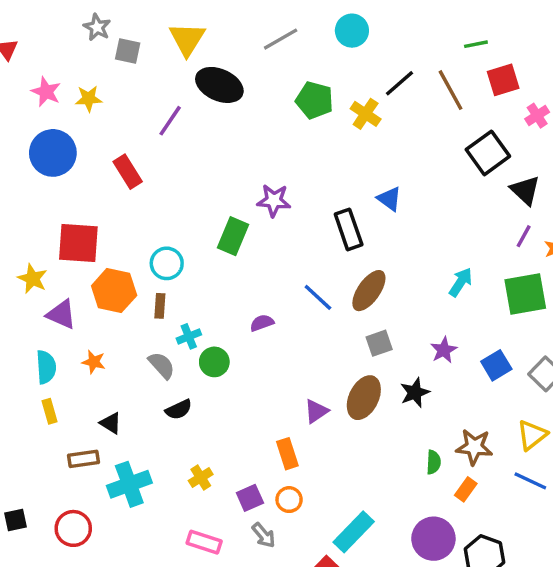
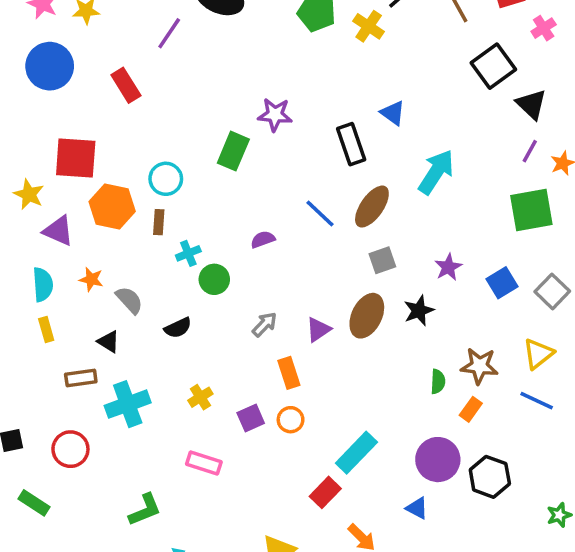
cyan arrow: (461, 282) -> (436, 172), moved, size x1.5
gray semicircle: (162, 365) -> (129, 300), moved
gray arrow: (264, 535) -> (265, 324), moved, turned -96

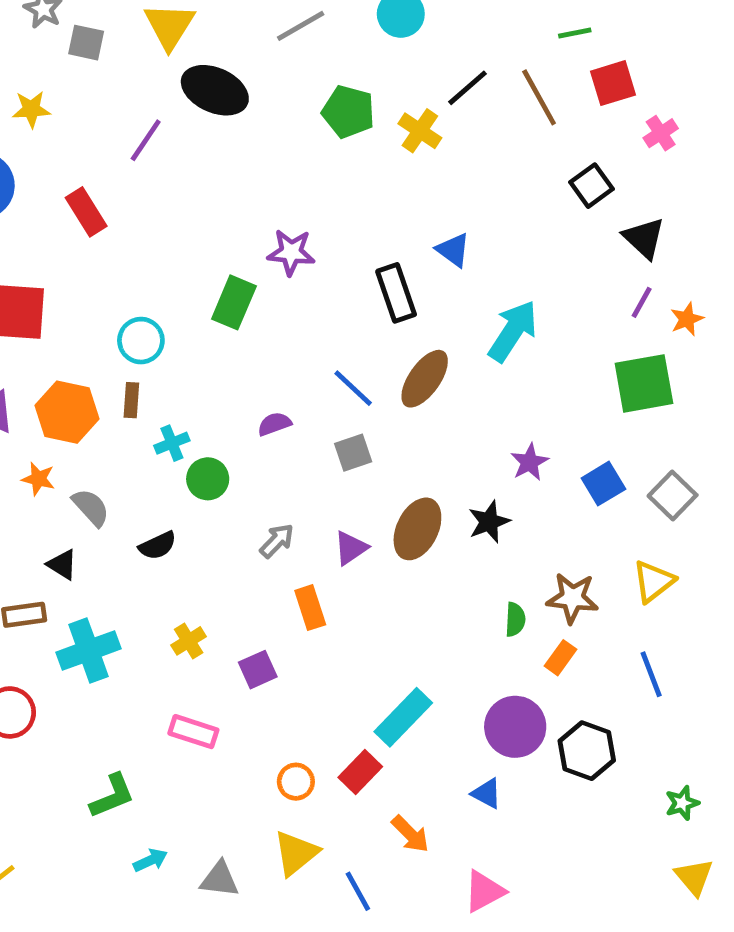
black square: (493, 66) -> (592, 186), size x0.7
orange hexagon: (112, 207) -> (67, 412), moved
gray square: (382, 260) -> (353, 453), moved
blue line: (537, 401) -> (651, 674), moved, turned 44
orange circle: (291, 420) -> (296, 782), moved

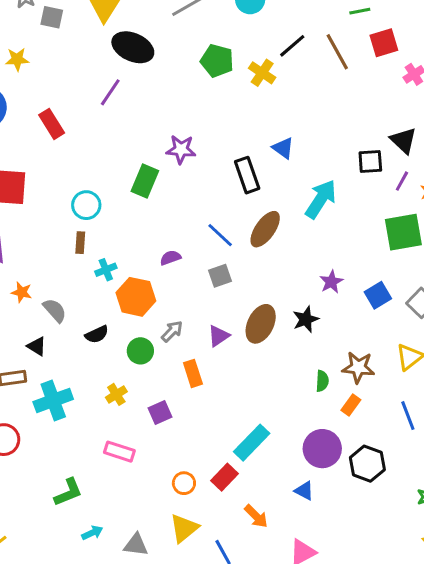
purple line: (146, 140) -> (110, 92), moved
black square: (592, 186) -> (370, 161), moved, turned 32
orange hexagon: (67, 412) -> (136, 297), moved
green circle: (208, 479) -> (140, 351), moved

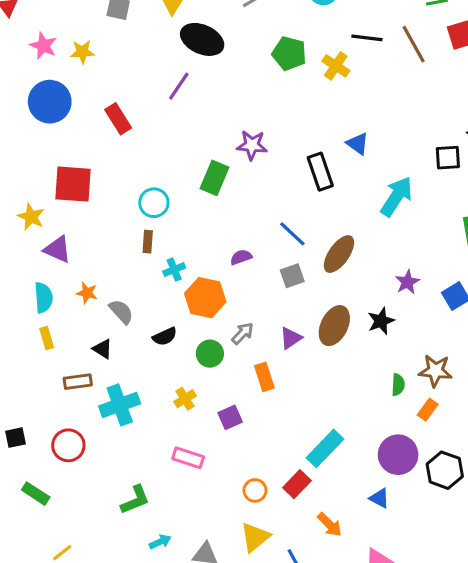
black line: (292, 46) -> (367, 38), turned 48
brown ellipse: (265, 229) -> (339, 254), moved

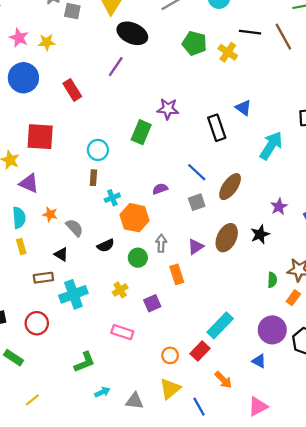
gray arrow: (243, 333) -> (161, 243), turned -42

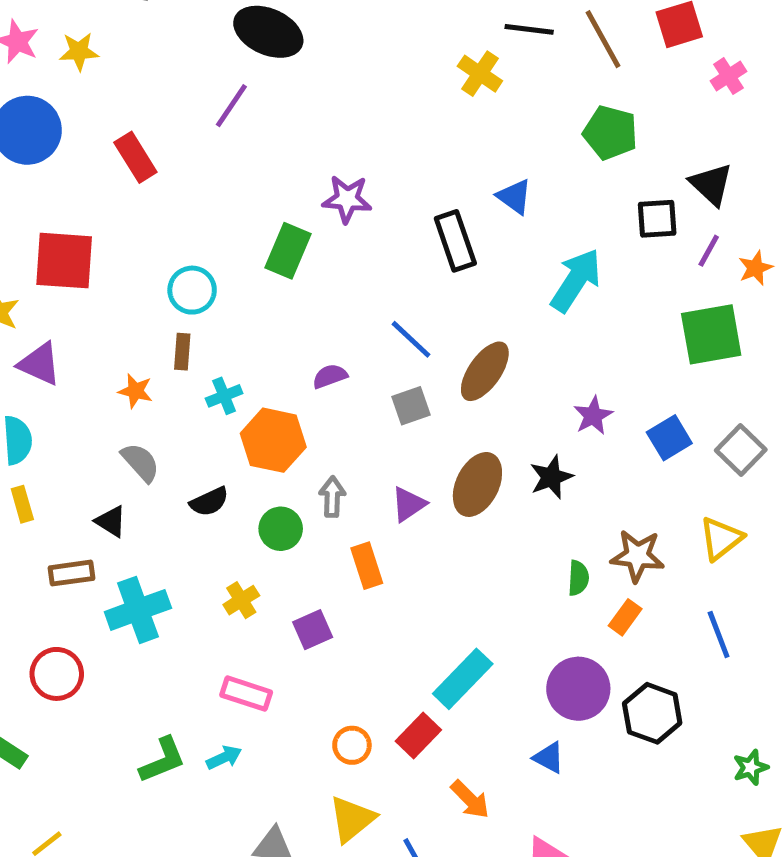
green pentagon: (194, 43) -> (610, 133), moved
orange star: (50, 214) -> (135, 391), moved
cyan arrow: (102, 392) -> (224, 758), moved

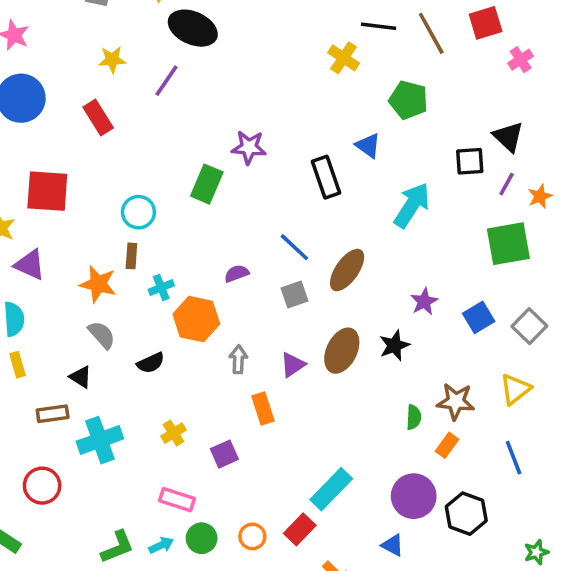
yellow star: (79, 51) -> (112, 60), moved
green pentagon: (610, 133) -> (408, 100), moved
orange star: (135, 391) -> (98, 284), size x1.5
green circle: (281, 529) -> (202, 538), moved

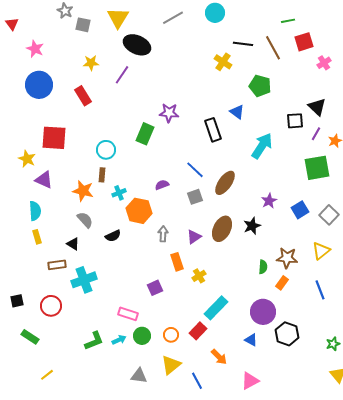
yellow cross: (174, 433) -> (199, 276), moved
black hexagon: (466, 514) -> (287, 334), moved

